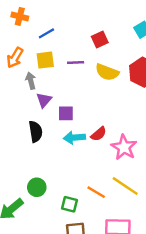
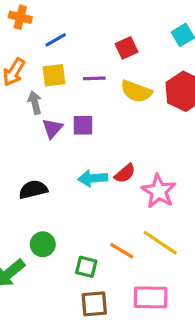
purple square: (66, 113) -> (83, 125), moved
black semicircle: (36, 132) -> (33, 190), moved, turned -95

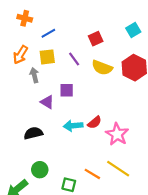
purple line: (94, 78) -> (74, 59), turned 56
purple triangle: (52, 128) -> (47, 102), moved, turned -40

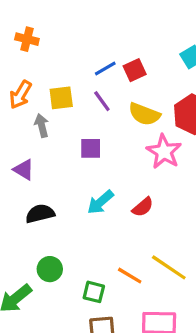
blue line: (48, 33) -> (105, 68), moved
purple triangle: (47, 102) -> (24, 170), moved
red semicircle: (95, 122) -> (143, 207), moved
cyan arrow: (73, 126) -> (100, 202), turned -36
pink star: (117, 134) -> (164, 152), moved

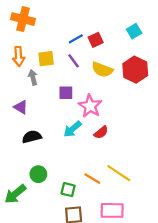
orange cross: (27, 39) -> (23, 19), size x1.5
orange arrow: (20, 95) -> (19, 56), turned -36
pink star: (164, 152) -> (90, 106), moved

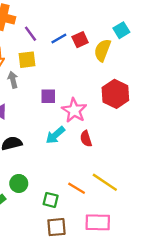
purple line: (74, 61) -> (31, 34), moved
yellow semicircle: (102, 70) -> (102, 50), moved, turned 90
red hexagon: (135, 70) -> (115, 94), moved
red semicircle: (101, 132) -> (86, 139), turned 112

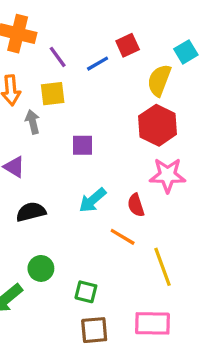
red square: (80, 40) -> (128, 45), moved
red hexagon: (115, 94) -> (158, 125), moved
pink star: (74, 110) -> (168, 175), moved, turned -30
yellow line: (105, 182) -> (163, 267), turned 36
orange line: (77, 188) -> (123, 237), moved

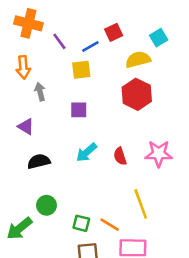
yellow semicircle: (159, 80) -> (138, 59), turned 55
yellow square: (53, 94) -> (81, 70), moved
pink star: (168, 175) -> (159, 154), moved
orange line: (123, 237) -> (110, 225), moved

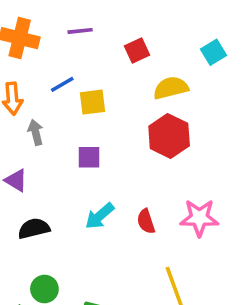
cyan square: (159, 38) -> (214, 52), moved
purple line: (59, 41) -> (80, 31), moved, turned -60
blue line: (90, 47) -> (62, 84), moved

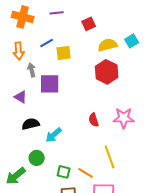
cyan square: (214, 52) -> (132, 41), moved
purple square: (89, 157) -> (50, 84), moved, size x1.5
cyan arrow: (100, 216) -> (54, 135), moved

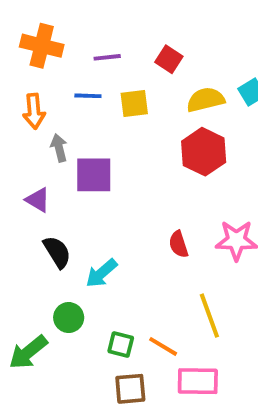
purple line: (57, 13) -> (107, 57), moved
red square: (89, 24) -> (169, 59), turned -32
blue line: (47, 43) -> (88, 96), turned 32
yellow square: (64, 53) -> (134, 104), moved
black semicircle: (31, 124) -> (57, 252), turned 72

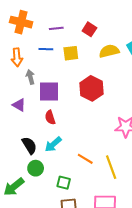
red hexagon: (204, 152) -> (92, 88), moved
red semicircle: (179, 244) -> (50, 117), moved
black semicircle: (57, 252) -> (29, 145), moved
orange line: (163, 346) -> (85, 159), moved

